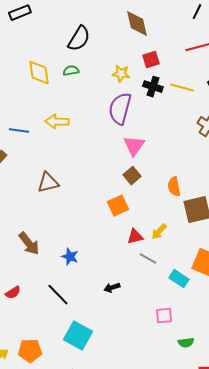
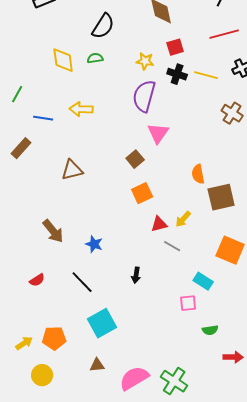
brown square: (132, 176) -> (135, 159), moved
cyan rectangle: (179, 279) -> (203, 281), moved
black arrow: (112, 288) -> (136, 275), turned -63
cyan square: (78, 336) -> (102, 323), turned 32

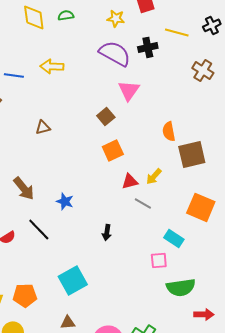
black cross: (177, 74) -> (148, 47), moved, turned -30
purple semicircle: (144, 96) -> (115, 53), turned 104
brown triangle: (72, 170) -> (43, 127), size x0.7
black line: (82, 282) -> (39, 229), moved
green semicircle: (210, 330) -> (181, 287), size x1.8

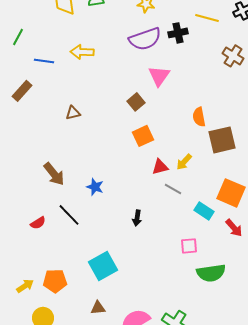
purple semicircle: (115, 53) -> (145, 39), turned 132
cyan rectangle: (174, 238) -> (204, 211), moved
red arrow: (204, 314) -> (234, 228), moved, turned 48

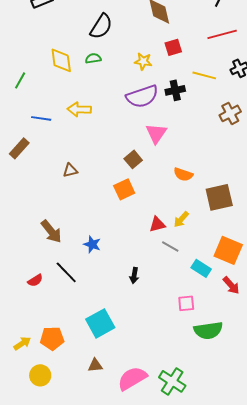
green line: (18, 37) -> (20, 80), moved
brown cross: (233, 56) -> (230, 113), turned 30
orange semicircle: (199, 117) -> (183, 174), moved, turned -60
orange square: (143, 136) -> (124, 189), moved

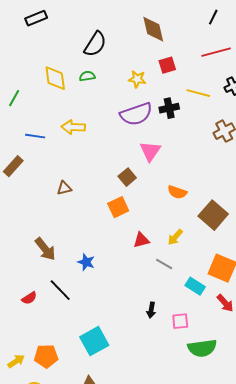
brown square: (219, 197) -> (213, 215), turned -36
red triangle: (157, 224) -> (141, 240), moved
black arrow: (134, 275) -> (151, 310), moved

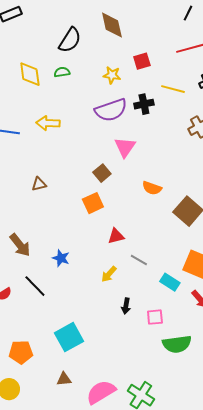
brown diamond: (153, 29) -> (112, 25), moved
yellow arrow: (175, 237) -> (109, 274), moved

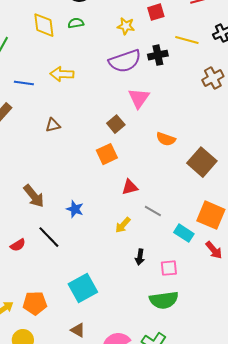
brown triangle: (39, 184) -> (53, 125), moved
green semicircle: (177, 344) -> (164, 300), moved
brown triangle: (64, 379) -> (78, 330), turned 35

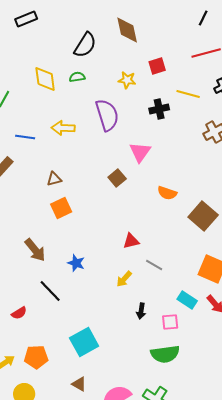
purple semicircle: (125, 61) -> (107, 115), moved, turned -88
orange square: (107, 154) -> (61, 208), moved
cyan rectangle: (184, 233) -> (187, 300), moved
red semicircle: (18, 245) -> (19, 313), moved

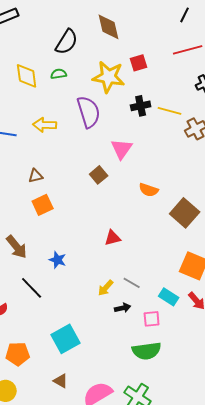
yellow star: (127, 80) -> (109, 77), size x1.8
yellow line: (188, 94) -> (170, 111), moved
gray line: (154, 265) -> (132, 283), moved
yellow arrow: (124, 279) -> (106, 288), moved
black arrow: (141, 311) -> (123, 308), turned -112

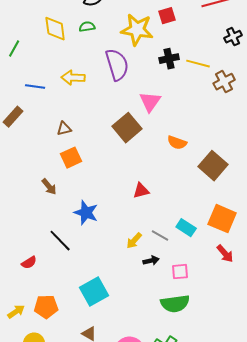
brown square: (99, 175) -> (127, 128), size x1.6
brown arrow: (17, 247) -> (49, 187), moved, size x0.7
blue star: (58, 260) -> (86, 213), size x1.4
cyan rectangle: (169, 297) -> (186, 228), moved

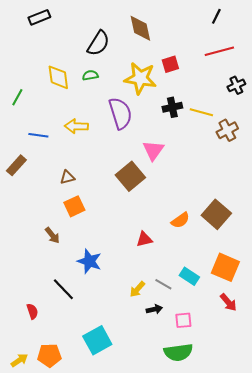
orange semicircle: (177, 143) -> (180, 220), moved, turned -54
red semicircle: (29, 263) -> (32, 311), turned -77

